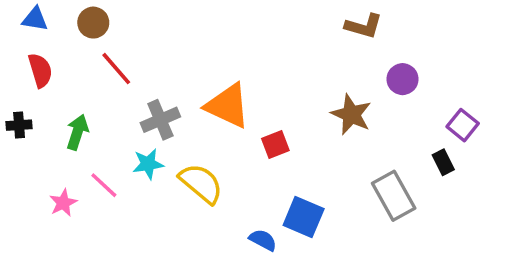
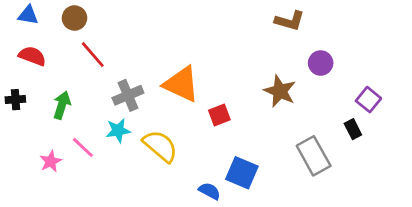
red semicircle: (40, 70) -> (32, 56), turned -52

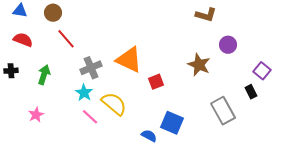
cyan star: (118, 131) -> (84, 93), turned -30
pink line: (83, 147) -> (90, 117), moved

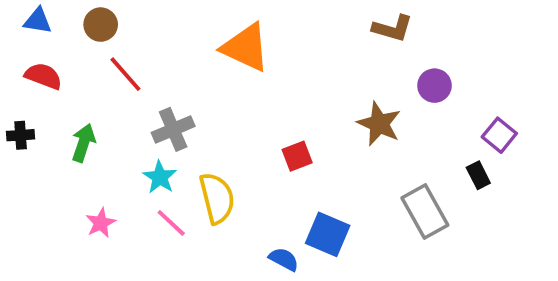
orange triangle: (129, 60) -> (246, 47), moved
yellow semicircle: (114, 104) -> (217, 198), turned 36
pink star: (36, 115) -> (101, 223), moved

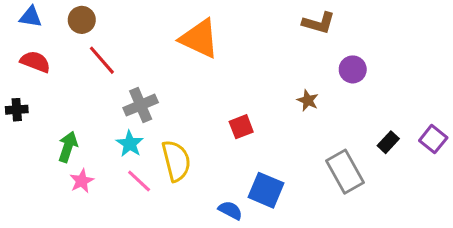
brown star: (379, 124) -> (308, 100), size x0.6
purple square: (499, 135) -> (433, 139), moved
green arrow: (83, 143) -> (68, 147), moved
black rectangle: (478, 175) -> (388, 142), turned 70

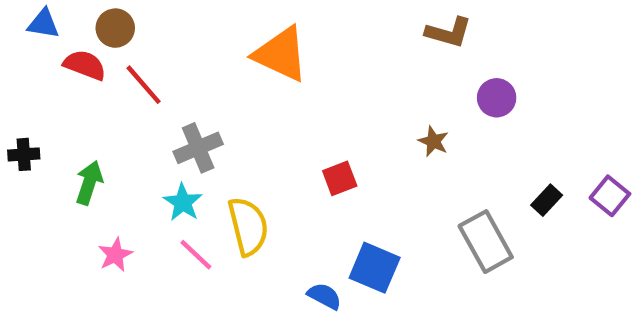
red semicircle: (35, 62) -> (85, 65), moved
green arrow: (68, 147) -> (89, 183), moved

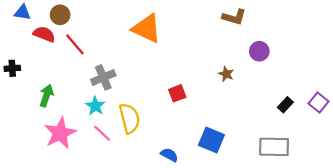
black cross: (24, 154) -> (12, 68), moved
gray rectangle: (486, 242) -> (274, 147), moved, turned -60
pink star: (115, 255) -> (60, 133), size x1.8
blue square: (375, 268) -> (211, 140), moved

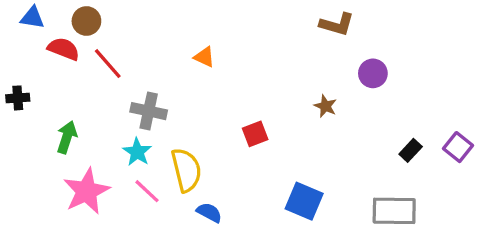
orange triangle: (147, 28) -> (204, 57), moved, size x0.5
gray cross: (103, 77) -> (149, 111), turned 35
blue semicircle: (169, 155) -> (209, 213), moved

